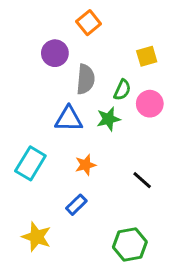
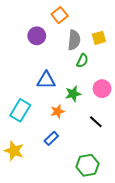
gray semicircle: (86, 79) -> (74, 40), moved
pink circle: (150, 104) -> (102, 89), moved
green star: (108, 119) -> (73, 94), moved
yellow star: (37, 237) -> (14, 151), moved

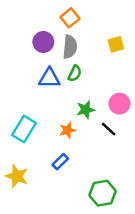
gray semicircle: (74, 40) -> (70, 47), moved
green semicircle: (82, 61) -> (75, 73), moved
blue triangle: (46, 80) -> (49, 78), moved
black line: (96, 122) -> (109, 129), moved

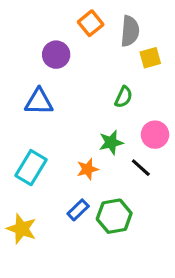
gray semicircle: (70, 47) -> (130, 31), moved
green semicircle: (75, 73) -> (124, 97), moved
blue triangle: (49, 78) -> (39, 102), moved
green hexagon: (103, 193) -> (114, 216), moved

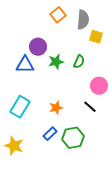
purple circle: (56, 55) -> (38, 47), moved
yellow square: (150, 58) -> (96, 37), turned 32
green star: (111, 142) -> (56, 62), moved

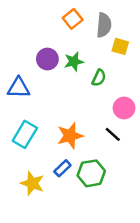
green star: (56, 62) -> (74, 62), moved
blue triangle: (25, 65) -> (19, 88), moved
orange star: (56, 108) -> (70, 136), size x1.5
yellow star: (14, 146) -> (32, 183), moved

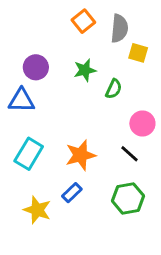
purple circle: (47, 59) -> (36, 67), moved
green hexagon: (91, 173) -> (128, 198), moved

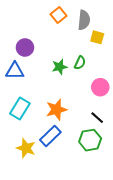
green star: (85, 70) -> (60, 67), moved
black line: (129, 154) -> (97, 118), moved
blue rectangle: (72, 193) -> (50, 136), size x1.5

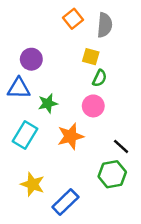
yellow square: (97, 37) -> (91, 57), moved
green star: (60, 67) -> (48, 103), moved
pink circle: (100, 87) -> (93, 106), moved
blue rectangle: (50, 136) -> (65, 202), moved

